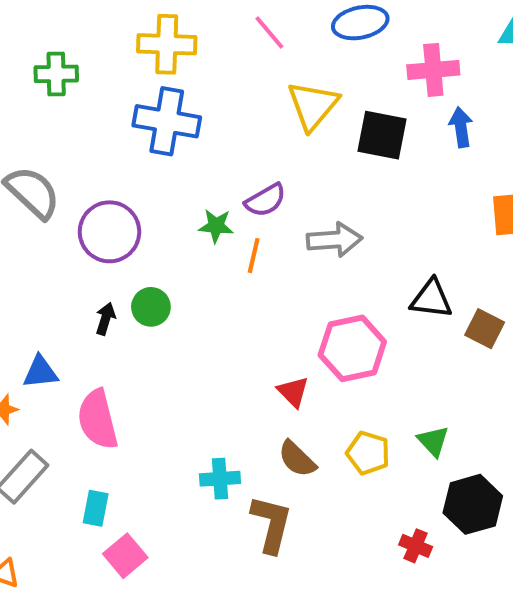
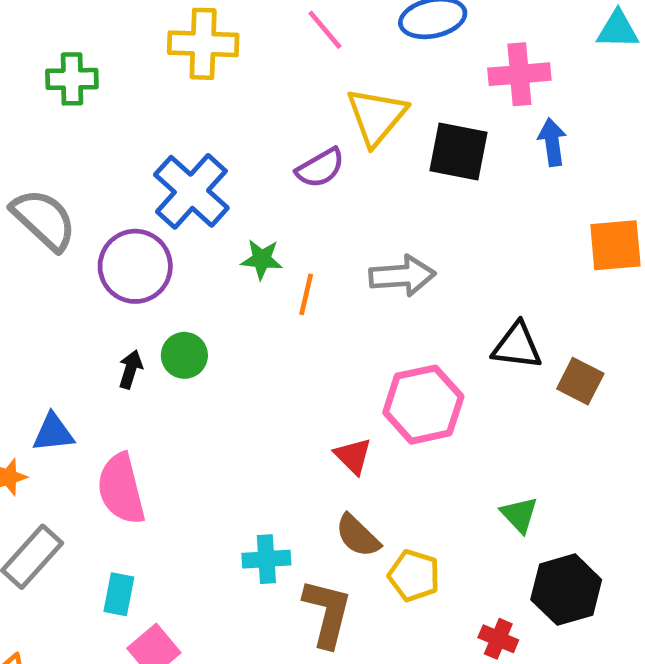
blue cross: (167, 121) -> (191, 191), moved, turned 32
purple semicircle: (265, 200) -> (320, 168), moved
yellow pentagon: (368, 453) -> (414, 576), moved

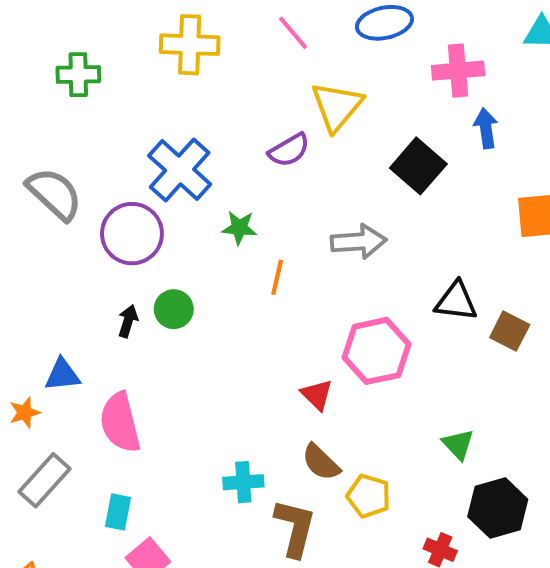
black square: (458, 152) -> (418, 166), moved, turned 30
orange line: (306, 294) -> (277, 277), moved

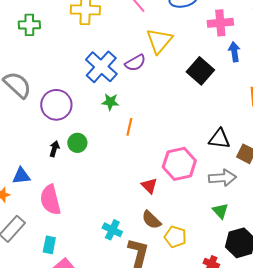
blue cross: (180, 170) -> (101, 67), moved
gray arrow: (359, 242) -> (222, 178), moved
cyan cross: (243, 482) -> (112, 230), turned 30

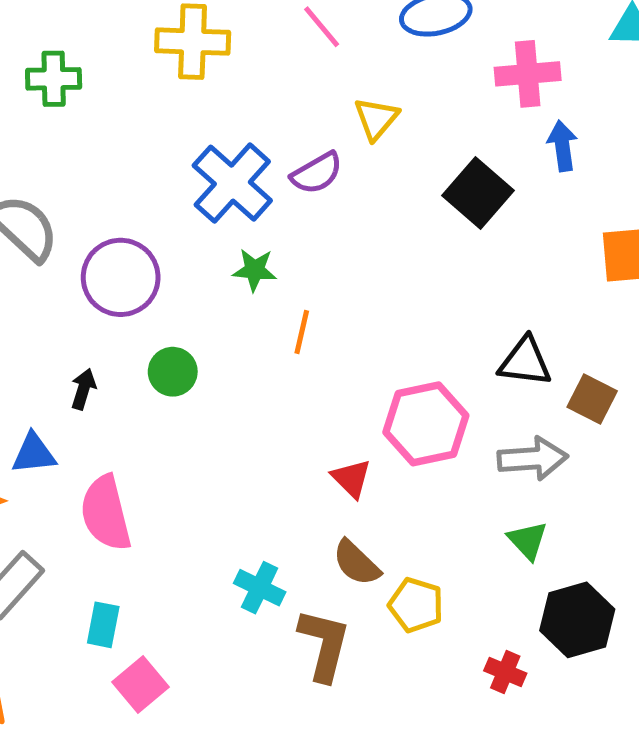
yellow triangle: (159, 41) -> (376, 119), size x0.7
black arrow: (54, 149) -> (83, 389), moved

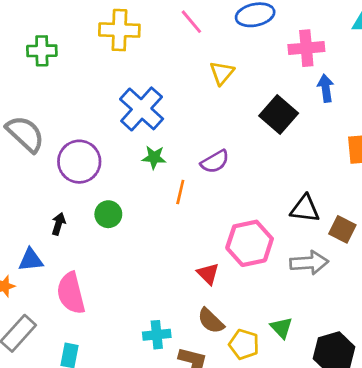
purple semicircle: (317, 173) -> (215, 162), moved
green triangle: (528, 540) -> (281, 328), moved
cyan cross: (260, 588) -> (157, 335), turned -32

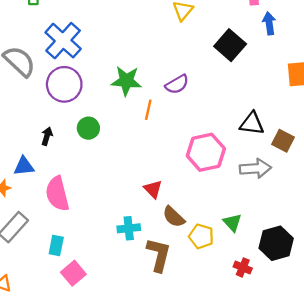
blue cross: (142, 109) -> (63, 41), moved
green star: (154, 157) -> (126, 81), size x1.5
red triangle: (208, 274) -> (153, 189), moved

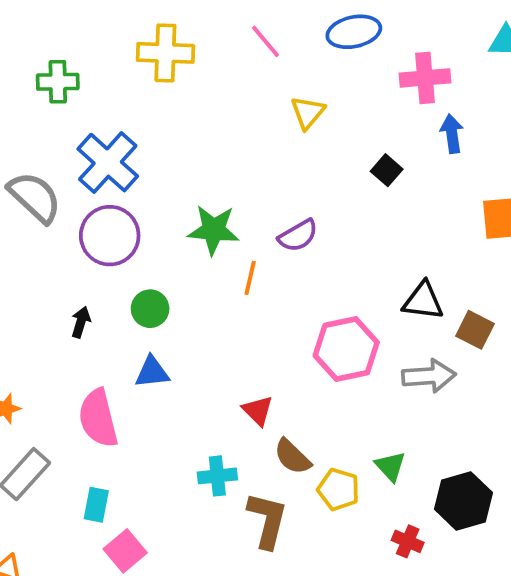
black square: (230, 45) -> (387, 170), size x0.6
blue triangle: (24, 166) -> (152, 372), moved

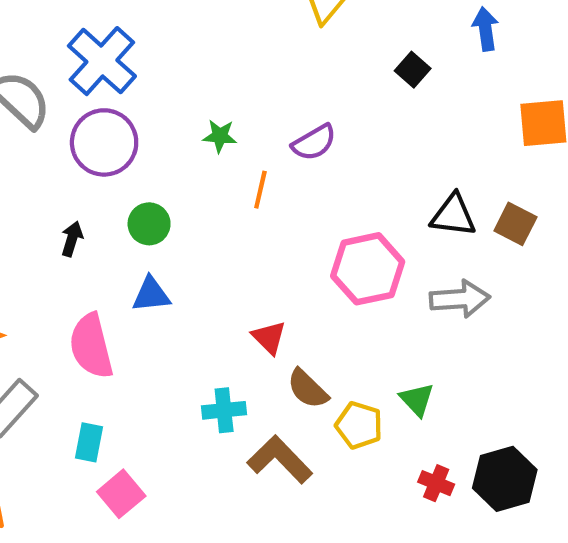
green star: (214, 230) -> (220, 136), size x0.6
brown square: (475, 330) -> (515, 224), moved
black hexagon: (463, 501) -> (505, 479), moved
brown L-shape: (267, 520) -> (280, 460), turned -58

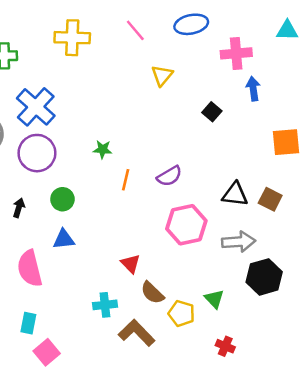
purple semicircle: (314, 142) -> (169, 176), moved
black hexagon: (505, 479) -> (264, 277), moved

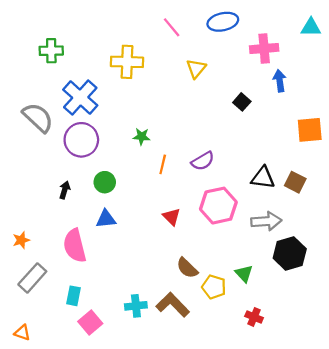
yellow cross: (72, 38) -> (127, 62), moved
red triangle: (130, 264) -> (172, 217), moved
cyan cross: (105, 305) -> (136, 306), moved

